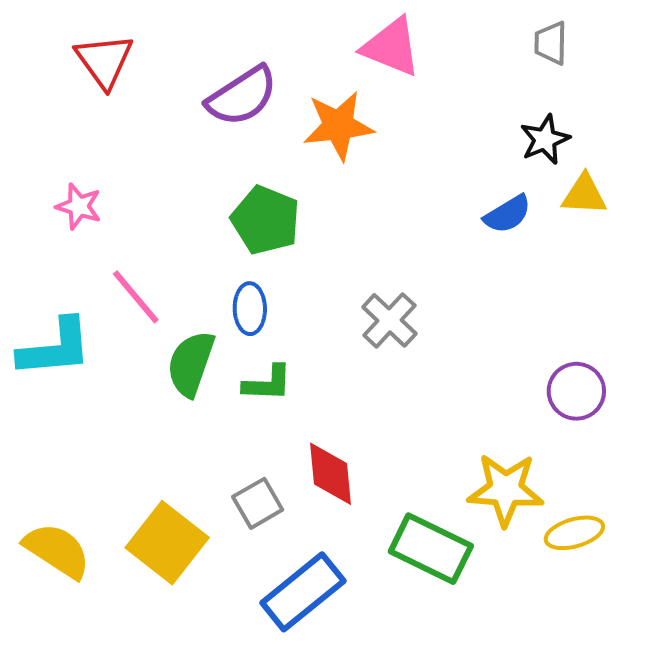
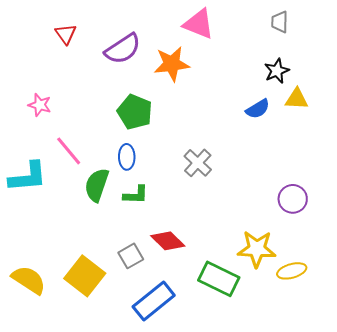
red triangle: (104, 61) -> (66, 34), moved, size x0.7
red diamond: (330, 474) -> (168, 241), turned -40

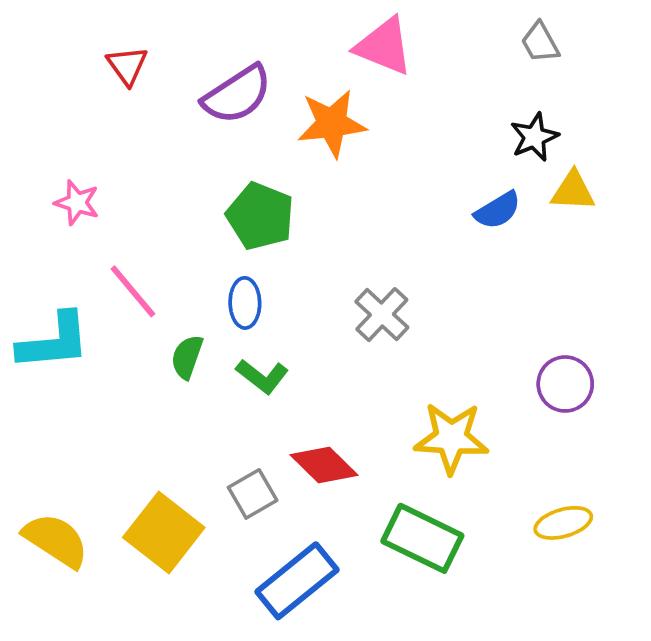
gray trapezoid: (280, 22) -> (540, 42), turned -30
green semicircle: (97, 185) -> (187, 357), size x0.7
green L-shape: (136, 195) -> (262, 376), turned 36
yellow star: (257, 249) -> (451, 438), moved

